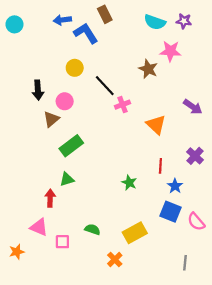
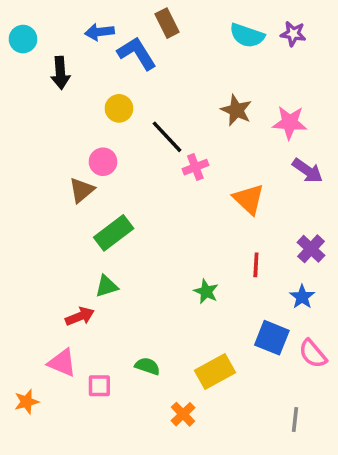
pink star: (170, 51) -> (290, 123), moved
black arrow: (38, 90) -> (60, 73), moved
blue star: (175, 186) -> (302, 297), moved
red arrow: (50, 198) -> (80, 316), turned 66

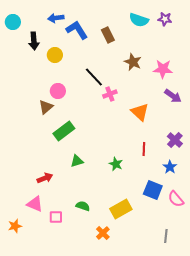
brown rectangle: (167, 23) -> (108, 35), moved
yellow circle: (119, 108) -> (55, 55), moved
green triangle: (107, 286) -> (77, 161), moved

